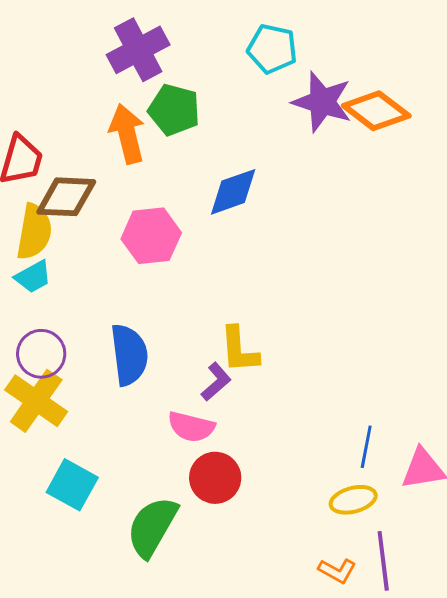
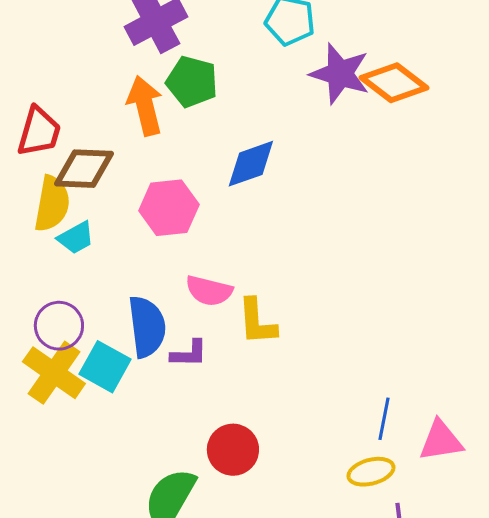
cyan trapezoid: (33, 277) -> (76, 238), moved
purple L-shape: (216, 382) -> (189, 354), moved, turned 42
pink semicircle: (191, 427) -> (209, 291), moved
cyan square: (72, 485) -> (105, 367), moved

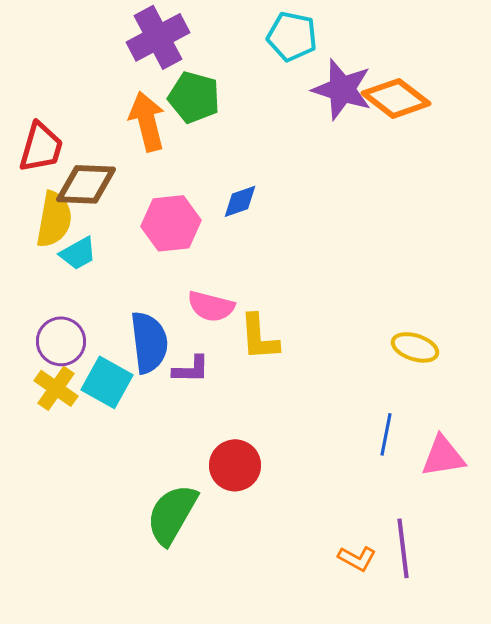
blue diamond: (251, 164) -> (240, 201), moved, size x0.7
yellow cross: (54, 373) -> (56, 388), size x0.7
yellow ellipse: (371, 472) -> (415, 347), moved, turned 33

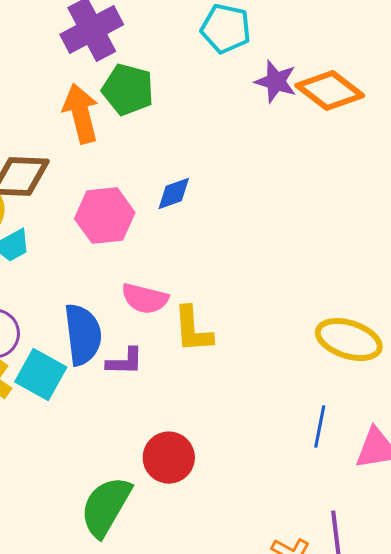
purple star: (342, 89) -> (276, 82), size x0.7
yellow ellipse: (415, 347) -> (349, 340), size x1.4

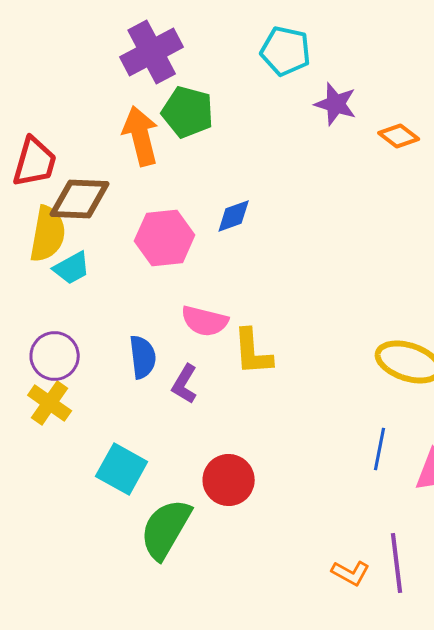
orange diamond: (330, 91) -> (399, 136), moved, size x0.6
blue semicircle: (83, 335) -> (143, 357), size x0.7
purple L-shape: (125, 362) -> (185, 384), turned 120
cyan square: (41, 375) -> (122, 469), moved

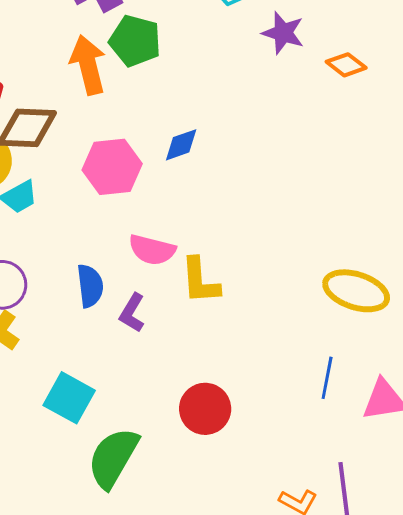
red circle: (229, 480) -> (205, 409), moved

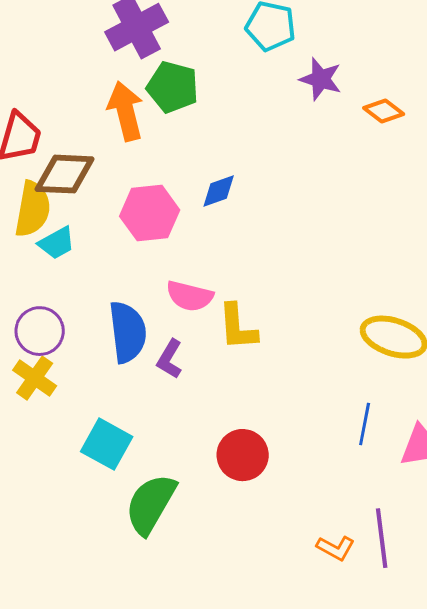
blue semicircle: (90, 286) -> (128, 332), size x1.4

